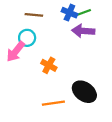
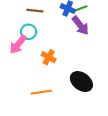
purple arrow: (83, 31) -> (80, 25), turned -132
orange line: (53, 103) -> (41, 92), moved

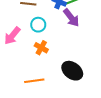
cyan circle: (29, 32) -> (38, 25), moved

